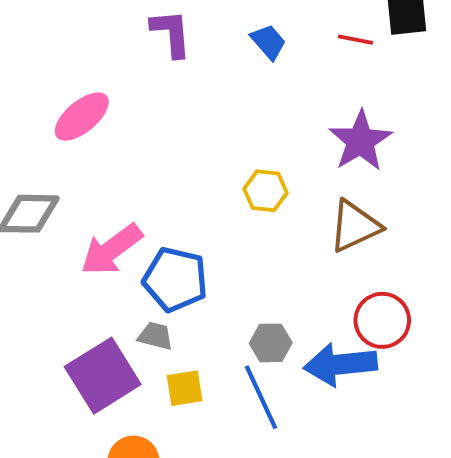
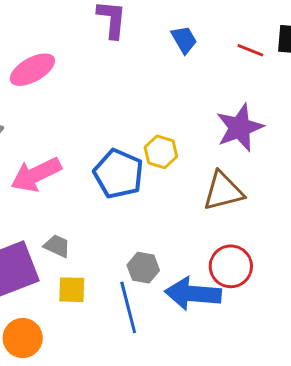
blue pentagon: (175, 279) -> (118, 174), moved

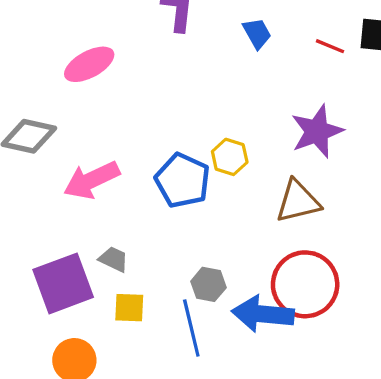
red circle: (231, 266) -> (305, 284), size x1.4

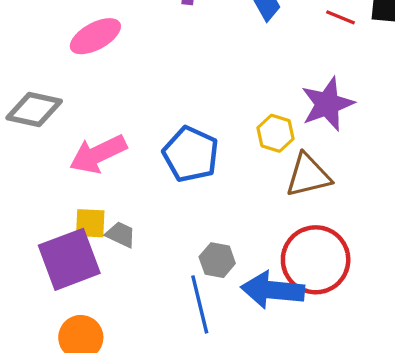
yellow hexagon: (230, 157) -> (276, 133), moved
yellow square: (129, 308) -> (90, 223), moved

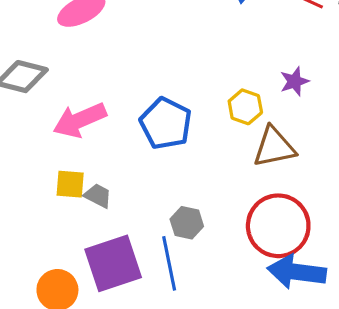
purple star: (327, 104) -> (294, 81), size x0.6
purple square: (69, 259) -> (113, 263), moved
blue arrow: (273, 290) -> (297, 272), moved

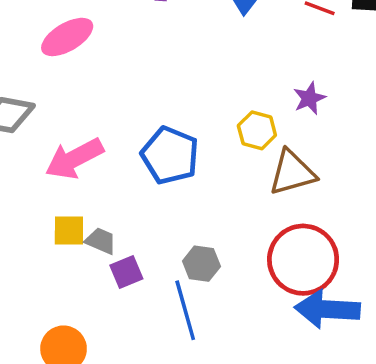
purple square: (113, 263) -> (126, 272), moved, size x0.5

